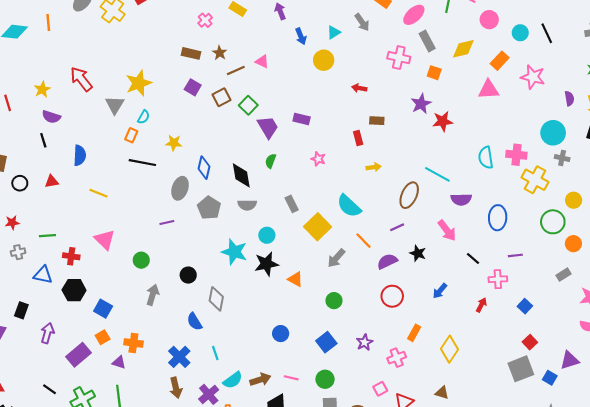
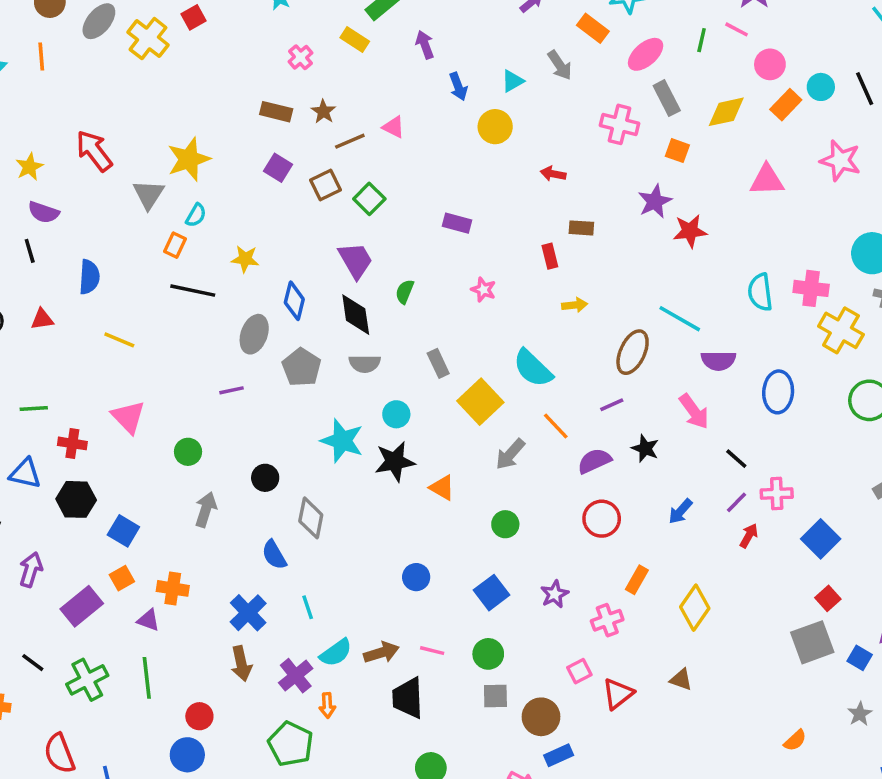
orange rectangle: (500, 61) -> (786, 105), moved
purple trapezoid: (268, 127) -> (355, 260), moved
purple line: (515, 255) -> (736, 502), moved, turned -40
blue square: (525, 306) -> (821, 539), size x1.5

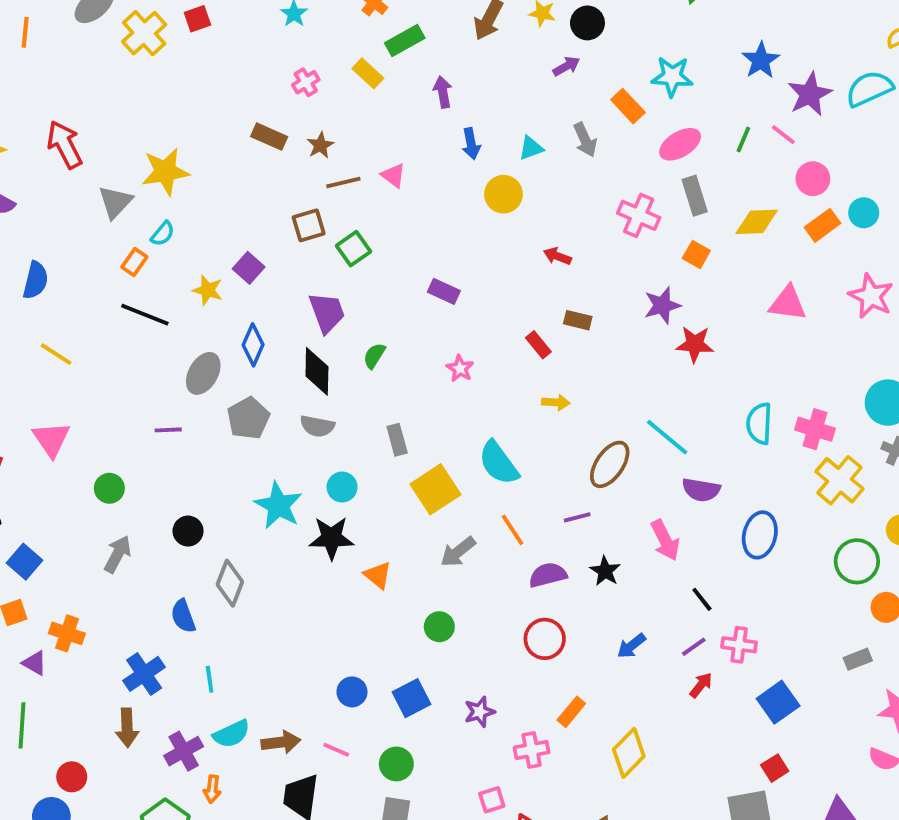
purple square: (278, 168) -> (249, 268), moved
red rectangle: (550, 256) -> (538, 345), turned -35
blue circle: (416, 577) -> (352, 692), moved

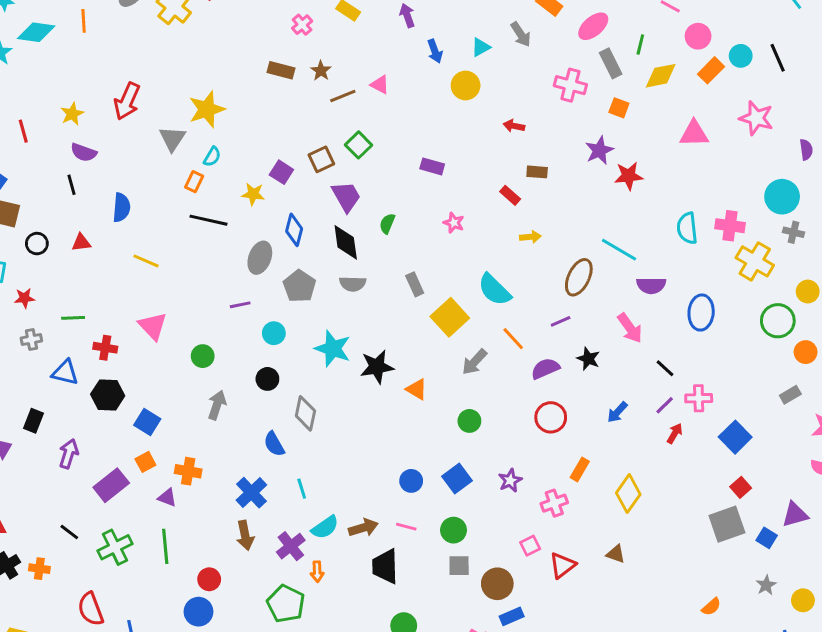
green line: (743, 139) -> (640, 44), moved
red arrow: (65, 145) -> (127, 101), turned -120
brown square: (309, 225) -> (321, 159), moved
cyan circle: (342, 487) -> (274, 333), moved

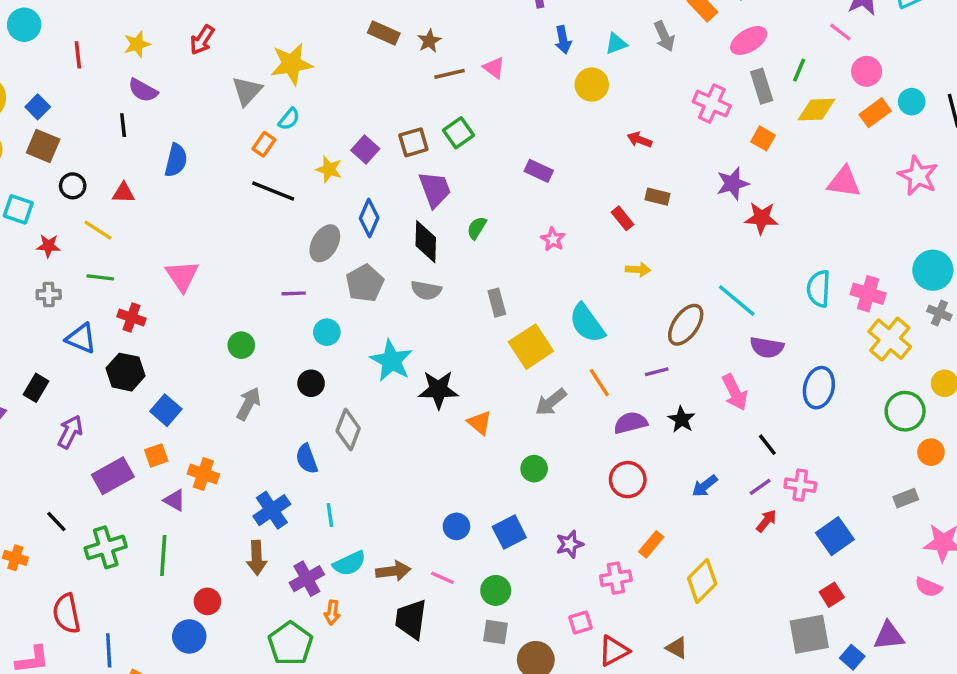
red arrow: (127, 101) -> (202, 40), size x0.7
yellow line: (146, 261) -> (98, 230), moved
pink triangle: (153, 326) -> (182, 276), moved

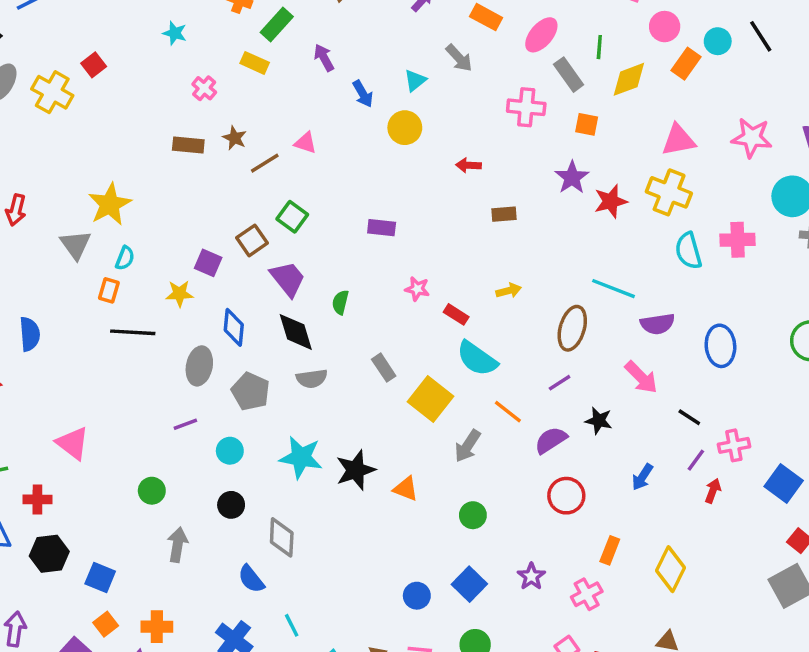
pink star: (918, 176) -> (752, 138), moved
red rectangle: (622, 218) -> (456, 314), moved
yellow cross: (890, 339) -> (669, 192), moved

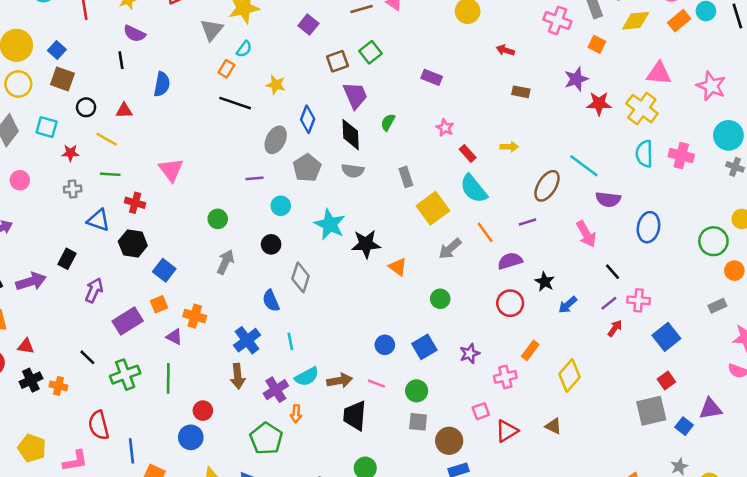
purple square: (208, 263) -> (308, 25), moved
black star: (599, 421) -> (545, 282), moved

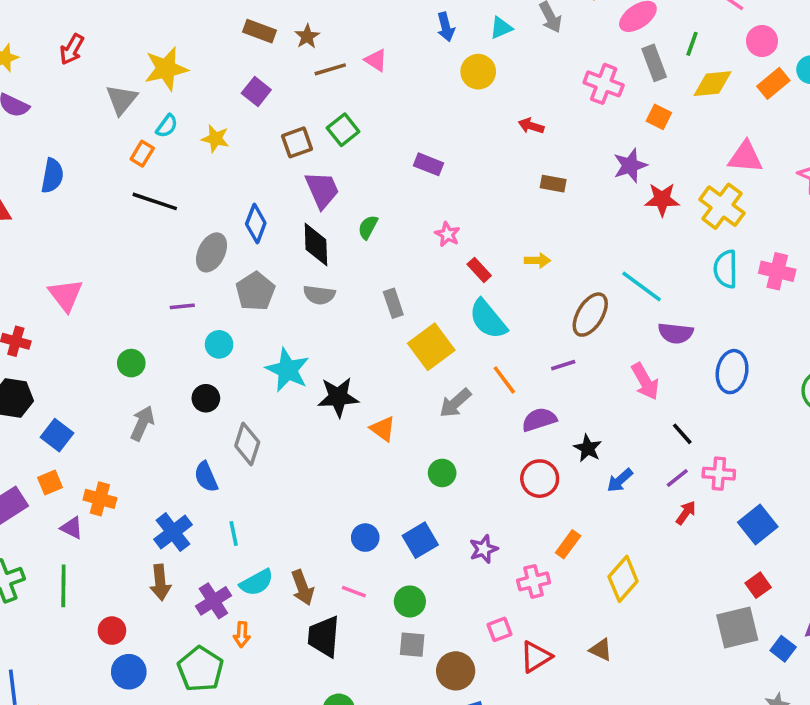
yellow star: (276, 85) -> (215, 139), moved
brown arrow: (340, 381) -> (302, 588), turned 80
blue circle: (191, 437) -> (129, 672), moved

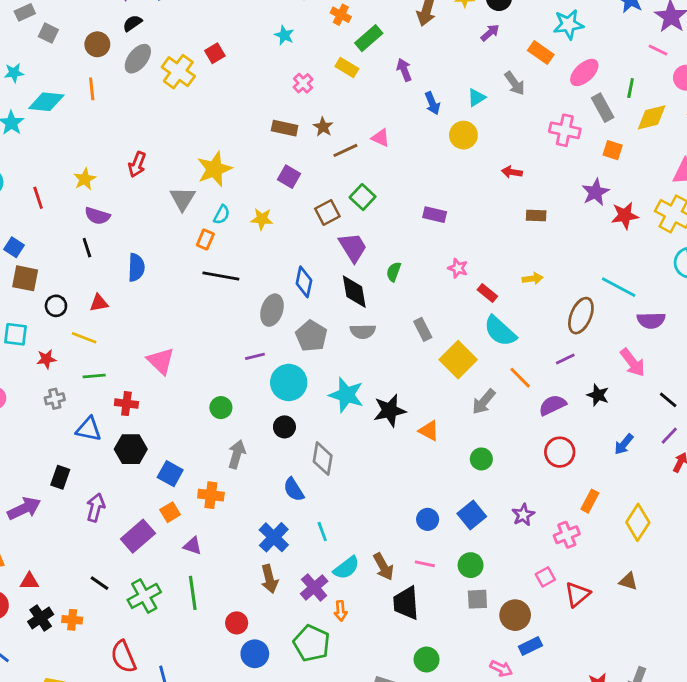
cyan circle: (219, 344) -> (289, 382), size x1.6
black star: (588, 448) -> (598, 395), moved
orange cross: (100, 499) -> (211, 495), moved

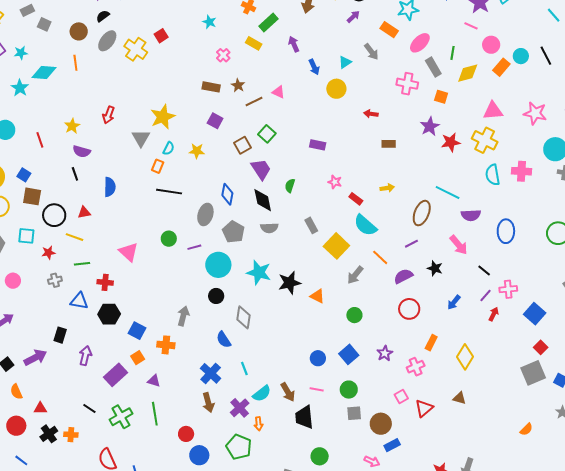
black circle: (56, 306) -> (54, 215), size x1.5
green circle: (221, 408) -> (169, 239), moved

